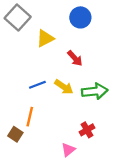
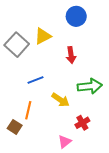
gray square: (18, 17) -> (17, 45), moved
red arrow: (75, 58) -> (71, 55), turned 35
yellow arrow: (64, 87) -> (61, 100), moved

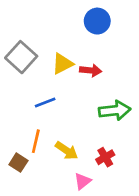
yellow triangle: (43, 36) -> (63, 64), moved
red arrow: (71, 55) -> (91, 70), turned -77
yellow arrow: (61, 100) -> (67, 151), moved

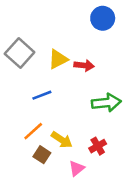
blue circle: (97, 21) -> (103, 18), moved
orange line: (36, 141) -> (33, 131), turned 35
brown square: (18, 163) -> (42, 155), moved

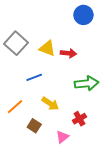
yellow triangle: (58, 59) -> (47, 48), turned 48
orange line: (33, 131) -> (15, 107), moved
yellow arrow: (62, 140) -> (50, 104), moved

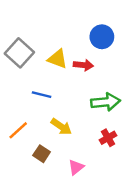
blue circle: (83, 15) -> (102, 37), moved
blue line: (34, 77) -> (42, 95), turned 35
red cross: (79, 119) -> (108, 138), moved

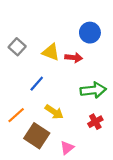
gray square: (19, 53) -> (17, 47), size x0.7
blue line: (42, 95) -> (37, 84), turned -63
brown square: (42, 154) -> (37, 136), size x1.6

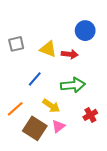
gray square: (17, 47) -> (16, 44), turned 35
green arrow: (93, 90) -> (73, 85), moved
pink triangle: (67, 148) -> (58, 126), moved

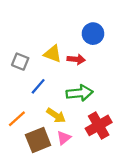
gray square: (16, 44) -> (20, 62), moved, turned 35
red cross: (90, 115) -> (99, 125), size x1.6
brown square: (35, 128) -> (38, 140), turned 35

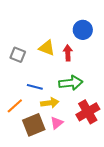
red arrow: (76, 59) -> (68, 53), turned -98
blue line: (38, 86) -> (35, 87), moved, turned 63
yellow arrow: (56, 115) -> (50, 103), turned -42

